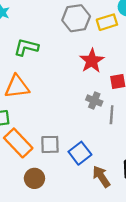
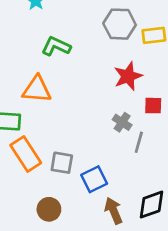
brown circle: (34, 178) -> (49, 209), moved

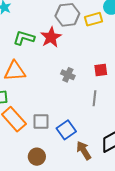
red star: (128, 76) -> (51, 37), moved
gray cross: (122, 122) -> (68, 75), moved

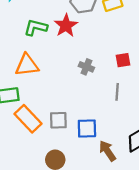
blue square: (66, 130) -> (87, 129), turned 36

